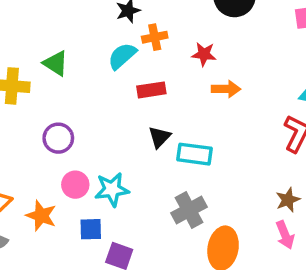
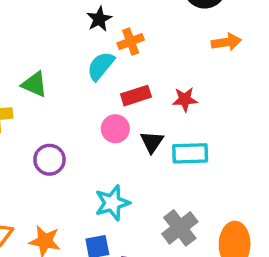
red star: (204, 54) -> (185, 99), moved
orange arrow: (226, 89) -> (226, 42), moved
pink circle: (75, 185) -> (115, 129), moved
gray cross: (189, 210) -> (180, 228), moved

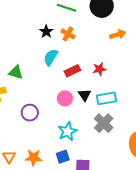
orange cross: (131, 42) -> (68, 34), moved, turned -32
pink circle: (115, 129) -> (65, 98), moved
gray cross: (180, 228) -> (104, 123), moved

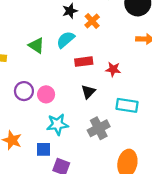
green triangle: (16, 72) -> (36, 45), moved
pink circle: (65, 98) -> (46, 94), moved
cyan rectangle: (106, 98) -> (127, 105), moved

